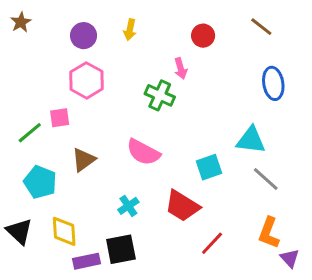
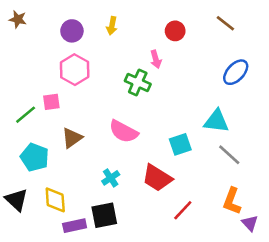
brown star: (21, 22) -> (18, 19), turned -30
blue ellipse: (273, 83) -> (236, 72), turned 52

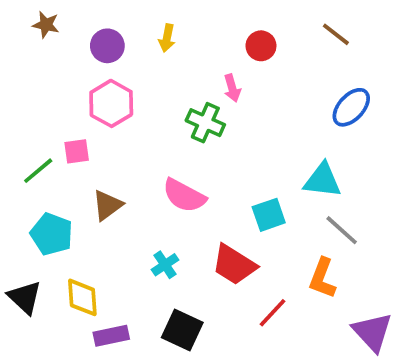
brown star: (18, 19) -> (46, 25), moved
orange L-shape: (232, 201) -> (322, 278), moved
black square: (104, 215) -> (182, 330), moved, turned 36
purple triangle: (250, 223) -> (372, 332), size x1.6

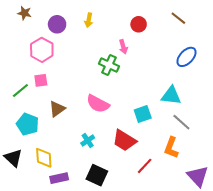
pink hexagon: (111, 103) -> (42, 50), moved

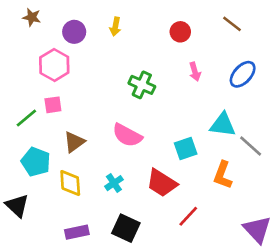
pink arrow: (123, 47) -> (195, 72), moved
gray line: (181, 122) -> (251, 146), moved
orange L-shape: (171, 148) -> (223, 175), moved
yellow diamond: (44, 158) -> (70, 183), moved

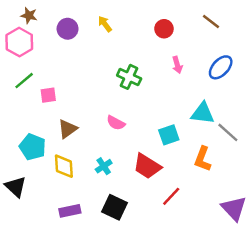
yellow arrow: (115, 27) -> (105, 24), turned 133
pink hexagon: (54, 65) -> (19, 42), moved
green line: (26, 118) -> (24, 81), moved
pink semicircle: (127, 135) -> (116, 123), size x0.7

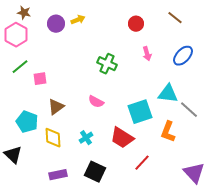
yellow arrow: (105, 24) -> (78, 20), moved, turned 104
cyan square: (169, 135) -> (140, 112), size x1.4

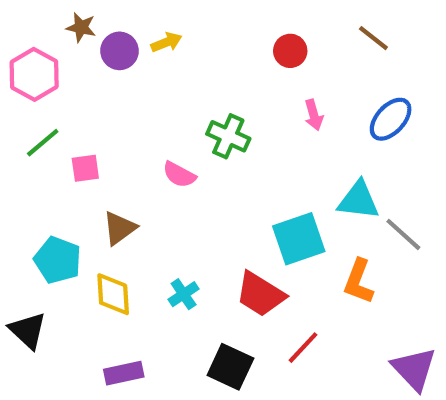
brown star: (24, 13) -> (81, 27), moved
pink semicircle: (96, 102) -> (179, 175), moved
black square: (95, 172) -> (230, 367), moved

